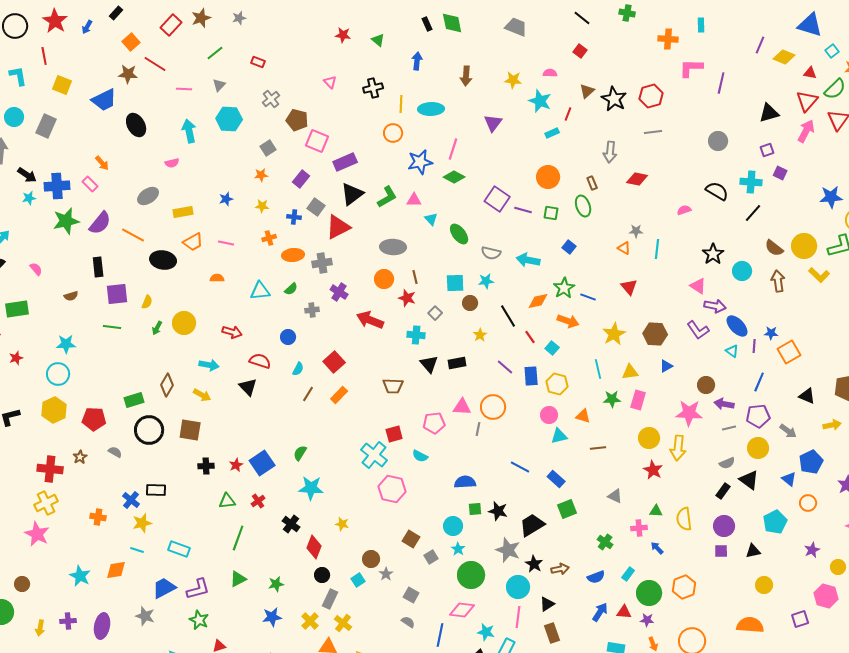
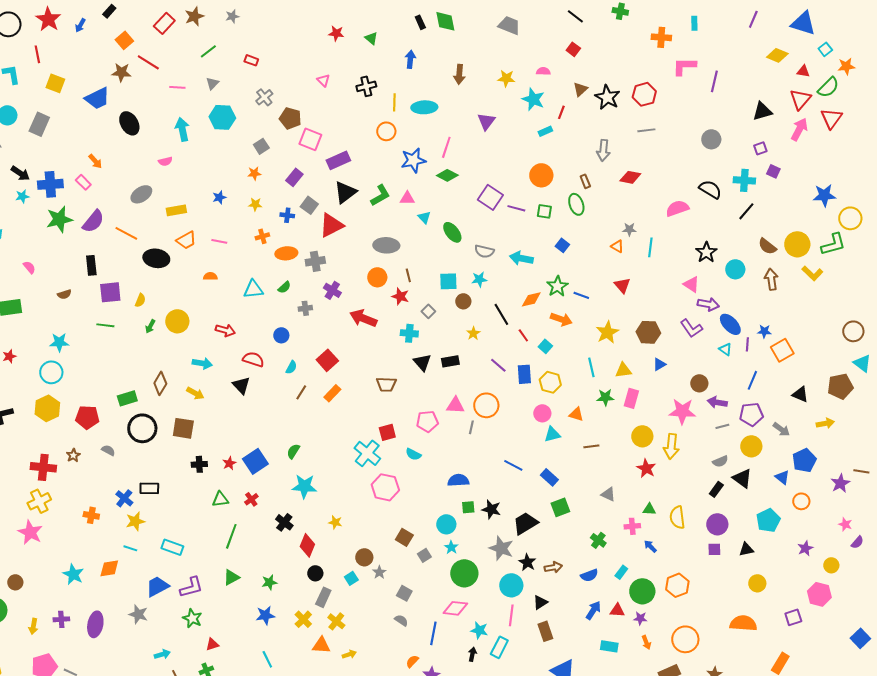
purple line: (760, 45) -> (753, 19), moved
pink semicircle: (684, 210) -> (677, 208), size x1.6

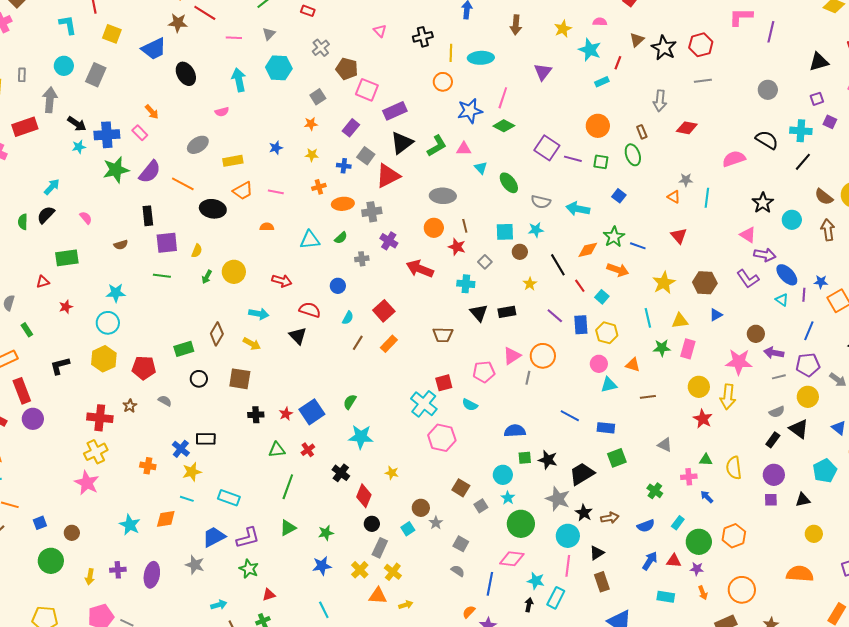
yellow star: (506, 78) -> (563, 29), turned -30
pink triangle: (455, 405) -> (512, 356), turned -36
black circle: (142, 428) -> (199, 379), size x0.6
blue rectangle: (549, 477) -> (606, 428), turned -36

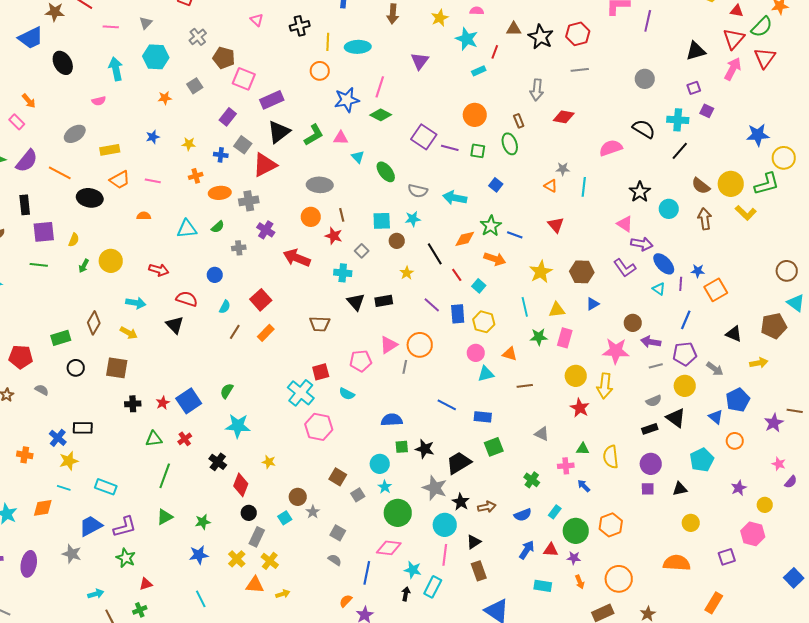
brown triangle: (637, 40) -> (514, 29), turned 42
orange star: (311, 124) -> (165, 98), moved
black rectangle: (773, 440) -> (650, 429), turned 35

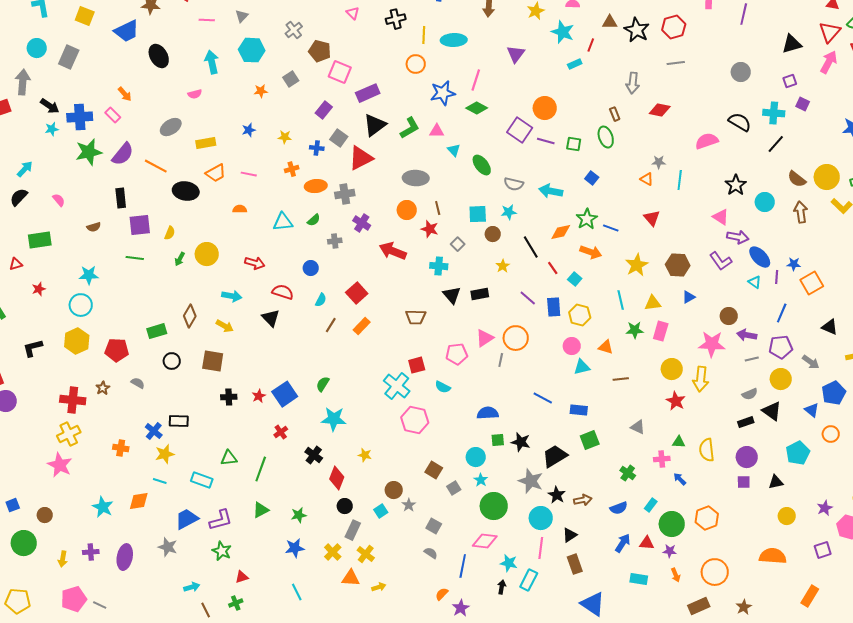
orange circle: (475, 115) -> (545, 108), moved
green triangle: (154, 439) -> (229, 458), moved
purple star: (739, 488) -> (825, 508), moved

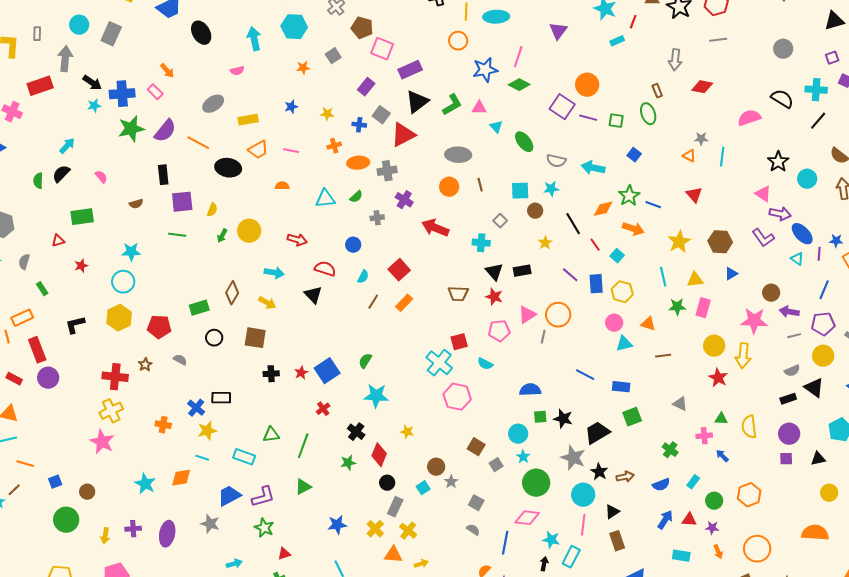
red star: (430, 229) -> (494, 297), moved
green star: (299, 515) -> (348, 463), moved
green circle: (672, 524) -> (714, 501), size x0.7

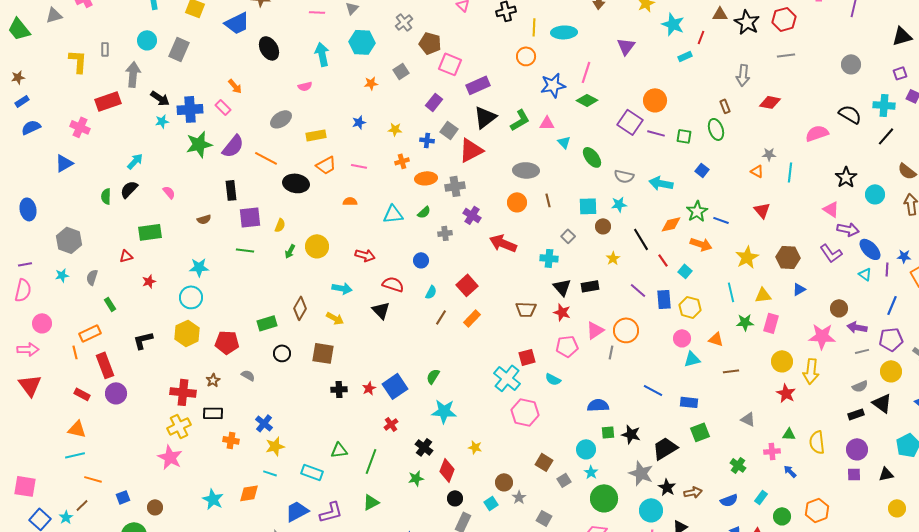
black rectangle: (221, 398) -> (213, 413), moved

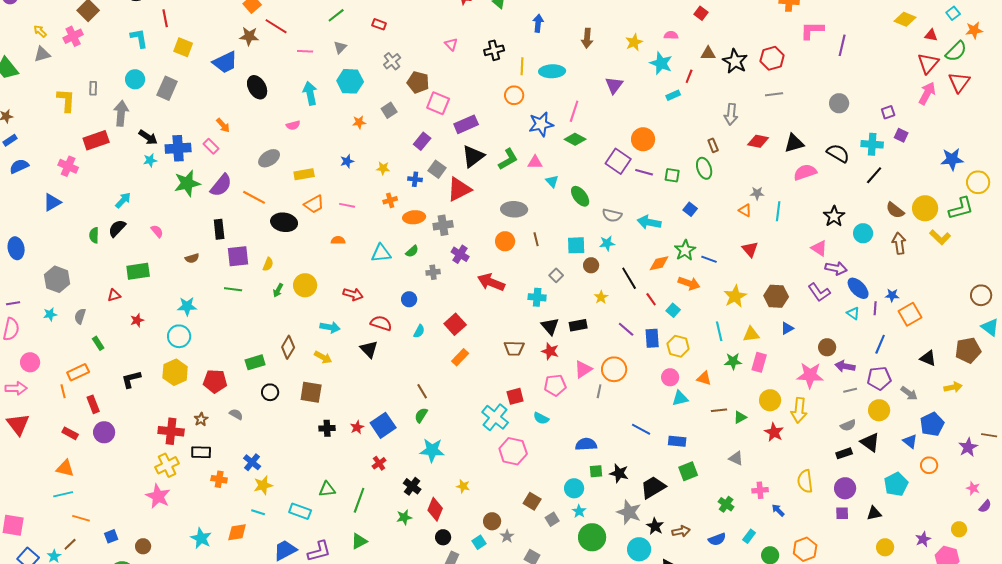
black triangle: (902, 36) -> (794, 143), moved
brown line: (441, 317) -> (422, 391), moved, turned -63
red rectangle: (105, 365) -> (93, 404), size x0.7
green triangle: (789, 434) -> (740, 417), moved, turned -32

